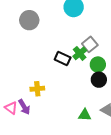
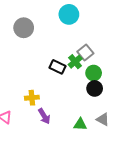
purple arrow: (24, 107) -> (44, 116), moved

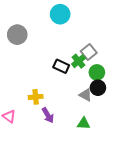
cyan circle: (69, 14) -> (60, 14), moved
gray circle: (24, 28) -> (17, 35), moved
gray triangle: (103, 119) -> (86, 95), moved

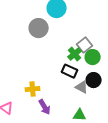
gray circle: (17, 35) -> (39, 28), moved
black rectangle: (61, 66) -> (70, 71), moved
green circle: (97, 72) -> (93, 57), moved

